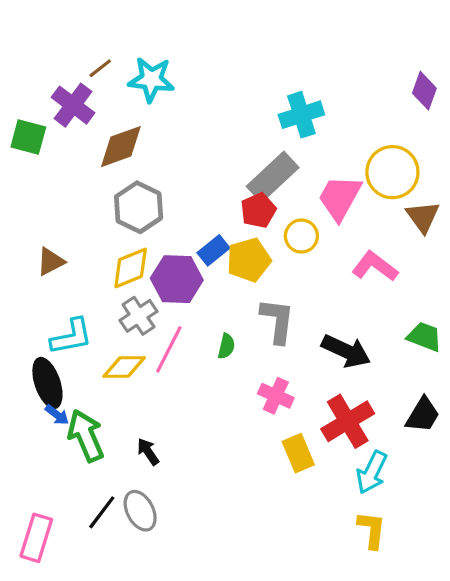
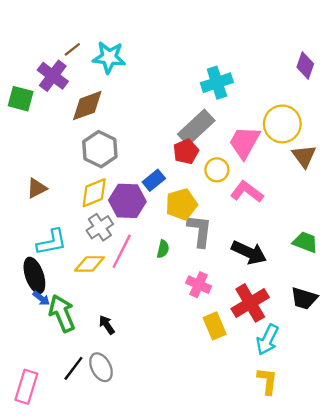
yellow pentagon: (249, 260) -> (181, 204), moved
pink L-shape: (375, 266) -> (247, 192), moved
black trapezoid: (423, 415) -> (304, 298), turned 76

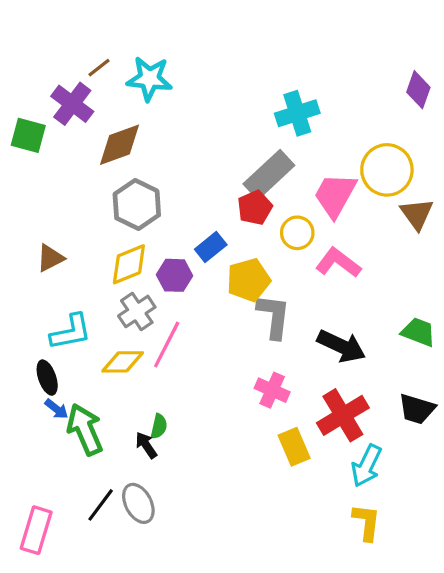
purple hexagon: (127, 201) -> (175, 275), size x0.7
green semicircle: (163, 249) -> (159, 426), moved
black ellipse: (34, 275) -> (47, 378), size x0.7

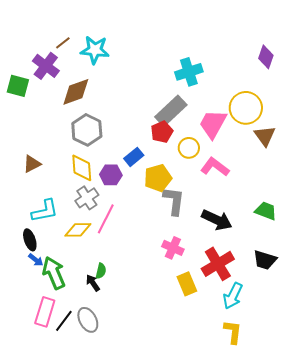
yellow diamond: (129, 264) -> (82, 168), turned -72
pink rectangle: (36, 530) -> (45, 312), moved

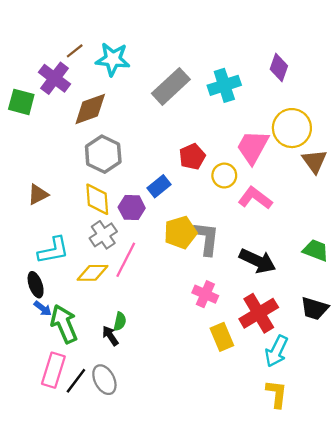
purple diamond: (266, 57) -> (279, 68), moved
gray rectangle: (171, 111) -> (171, 86), moved
yellow pentagon: (158, 178) -> (180, 232), moved

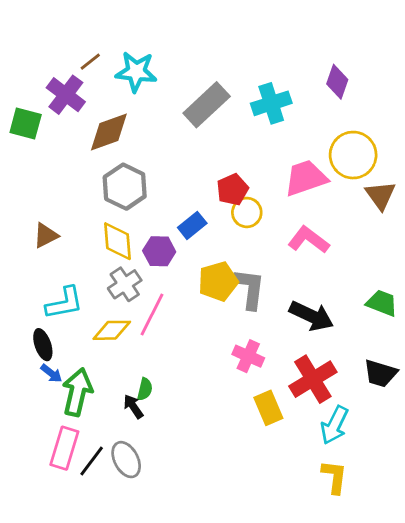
pink trapezoid: (253, 147) -> (306, 178), turned 42
yellow circle: (224, 176) -> (247, 212), moved
green arrow: (64, 324) -> (77, 392), turned 36

